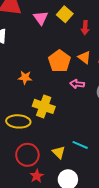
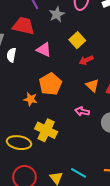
pink triangle: (41, 18) -> (44, 50), moved, turned -35
red arrow: (85, 28) -> (86, 60), moved, turned 56
orange pentagon: (59, 61) -> (50, 84), moved

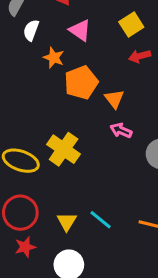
orange triangle: (92, 85) -> (114, 99), moved
orange star: (31, 99) -> (54, 58), moved

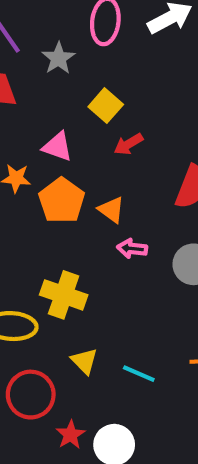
pink triangle: (80, 30) -> (57, 147), moved
yellow triangle: (67, 222) -> (84, 361), moved
red star: (25, 247) -> (71, 435), moved

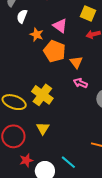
yellow square: (106, 106) -> (88, 13), turned -35
orange pentagon: (62, 201) -> (54, 51), turned -30
cyan line: (139, 374) -> (68, 162), moved

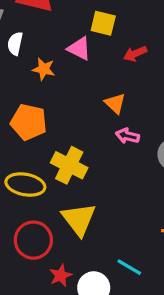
yellow square: (88, 13) -> (103, 23), moved
orange pentagon: (54, 51) -> (29, 122), moved
yellow triangle: (43, 128) -> (79, 219), size x1.6

